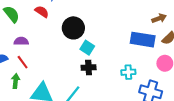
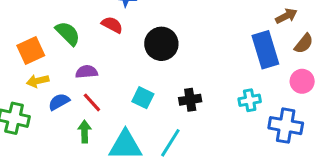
blue rectangle: (143, 40) -> (265, 50), turned 70
cyan square: (87, 48) -> (143, 98), moved

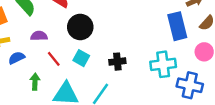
black circle: (161, 44) -> (80, 27), moved
cyan cross: (250, 100) -> (163, 64), size x1.5
red line: (92, 102) -> (54, 59), moved

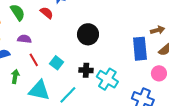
black circle: (80, 27) -> (88, 34), moved
cyan cross: (163, 64) -> (107, 79), moved, turned 30

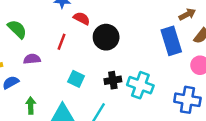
red semicircle: (47, 13) -> (82, 18), moved
red line: (34, 60) -> (61, 42), moved, turned 64

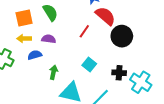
red semicircle: (82, 18) -> (105, 16), size x1.5
purple semicircle: (32, 59) -> (49, 39), moved
green arrow: (31, 106) -> (53, 72), moved

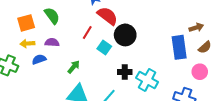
cyan square: (89, 65) -> (104, 48), moved
green arrow: (53, 72) -> (74, 67), moved, turned 32

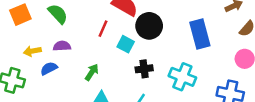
orange square: (26, 23) -> (20, 15), moved
blue rectangle: (179, 47) -> (200, 34), moved
black cross: (125, 72) -> (144, 69), moved

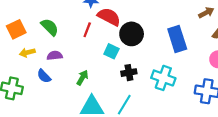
red line: (103, 29) -> (87, 30), moved
yellow arrow: (32, 51) -> (27, 53), moved
blue semicircle: (49, 68) -> (44, 76), turned -104

